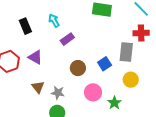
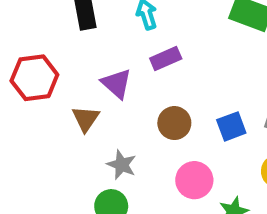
purple triangle: (35, 57) -> (117, 84), moved
brown triangle: (38, 87) -> (86, 119), moved

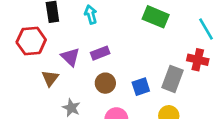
purple rectangle: (166, 59) -> (100, 53), moved
red hexagon: (34, 78) -> (31, 41), moved

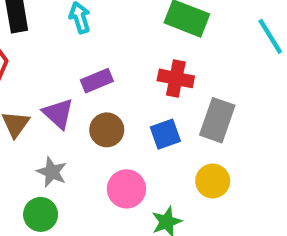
purple triangle: (70, 57) -> (58, 114), moved
red cross: (198, 60) -> (176, 78), moved

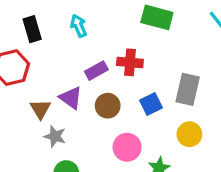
red cross: (176, 78) -> (130, 62), moved
gray star: (52, 172) -> (55, 136), moved

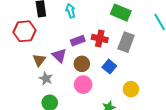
gray rectangle: (188, 89) -> (126, 42), moved
blue square: (151, 104) -> (109, 67), turned -32
pink circle: (127, 147) -> (83, 85), moved

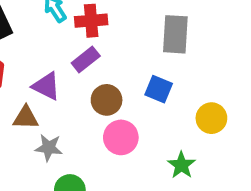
red cross: (100, 38) -> (91, 21), moved
purple triangle: (59, 56) -> (46, 86), moved
brown triangle: (39, 60) -> (26, 118), turned -48

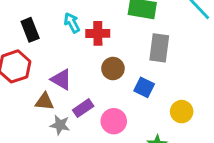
purple rectangle: (86, 59) -> (83, 108), moved
brown circle: (107, 100) -> (113, 69), moved

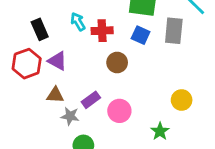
gray rectangle: (159, 48) -> (174, 31), moved
purple triangle: (61, 79) -> (57, 61), moved
blue square: (144, 87) -> (141, 35), moved

